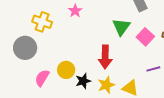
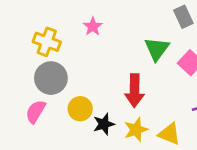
gray circle: (25, 48) -> (51, 78), moved
pink semicircle: (42, 78) -> (36, 112), moved

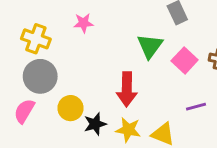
pink star: (93, 26) -> (83, 23), turned 30
yellow star: (136, 130) -> (128, 130), turned 30

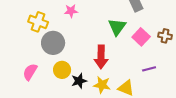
gray circle: (40, 76) -> (53, 43), moved

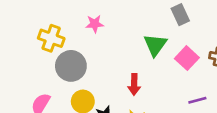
red arrow: (101, 57) -> (134, 84), size x0.7

